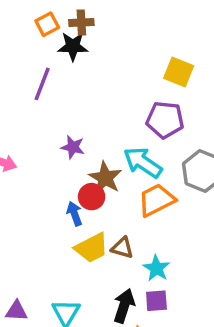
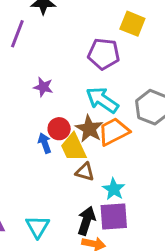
purple pentagon: (165, 120) -> (104, 54), moved
brown star: (105, 178) -> (89, 129), moved
yellow trapezoid: (92, 248) -> (73, 147), moved, turned 92
purple square: (156, 301) -> (114, 216), size x1.5

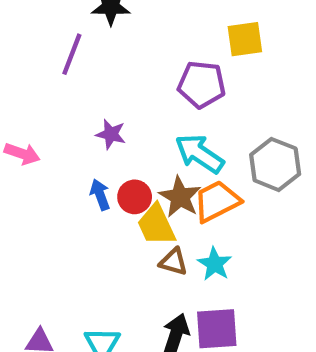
yellow square: (132, 24) -> (245, 39), turned -30
blue arrow: (45, 143) -> (100, 195), moved
cyan star: (114, 189) -> (215, 264), moved

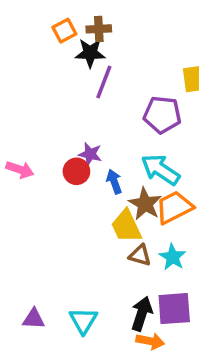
purple line: (72, 54) -> (104, 82), moved
blue arrow: (100, 195) -> (114, 182), moved
red circle: (135, 197) -> (76, 171), moved

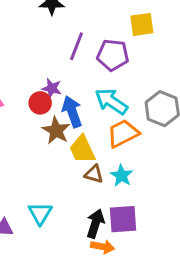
purple line: (104, 82) -> (76, 46), moved
blue arrow: (114, 182) -> (72, 112), size x1.5
brown star: (145, 204) -> (56, 131), moved
cyan triangle: (83, 321) -> (40, 213), moved

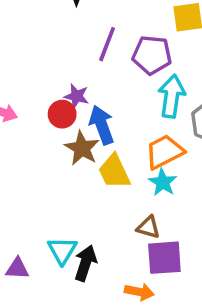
cyan arrow: (111, 101) -> (172, 96), moved, turned 64
brown triangle: (94, 174) -> (148, 227), moved
cyan star: (122, 176) -> (163, 182), moved
black arrow: (95, 223) -> (85, 263), moved

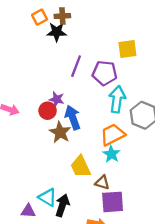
yellow trapezoid: (114, 172) -> (81, 167), moved
cyan triangle: (62, 251) -> (48, 197), turned -30
purple triangle: (17, 268) -> (28, 211), moved

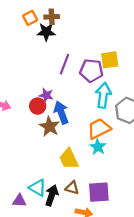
yellow square: (127, 49) -> (110, 60), moved
brown triangle: (102, 183) -> (72, 188), moved

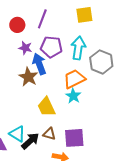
purple pentagon: (91, 71) -> (51, 47), moved
red circle: (38, 106) -> (17, 25), moved
black arrow: (52, 195) -> (30, 141), turned 30

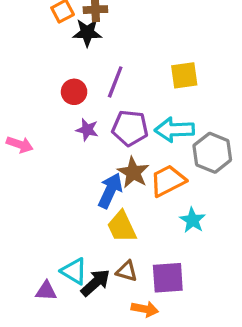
cyan arrow: (78, 48) -> (174, 130), turned -100
blue arrow: (39, 64) -> (110, 191), moved, turned 45
brown star: (28, 77) -> (133, 172), moved
cyan star: (73, 96) -> (193, 220), moved

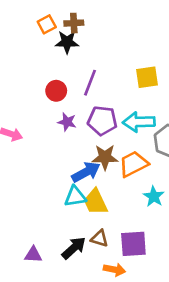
brown star: (133, 172) -> (105, 157), turned -30
blue arrow: (110, 191) -> (86, 172), turned 36
cyan triangle: (74, 271) -> (75, 196), moved, turned -40

